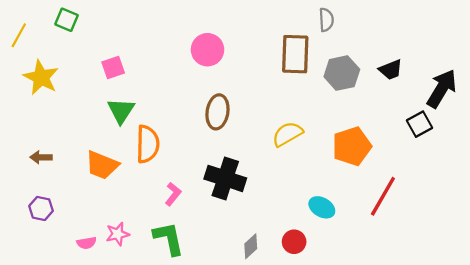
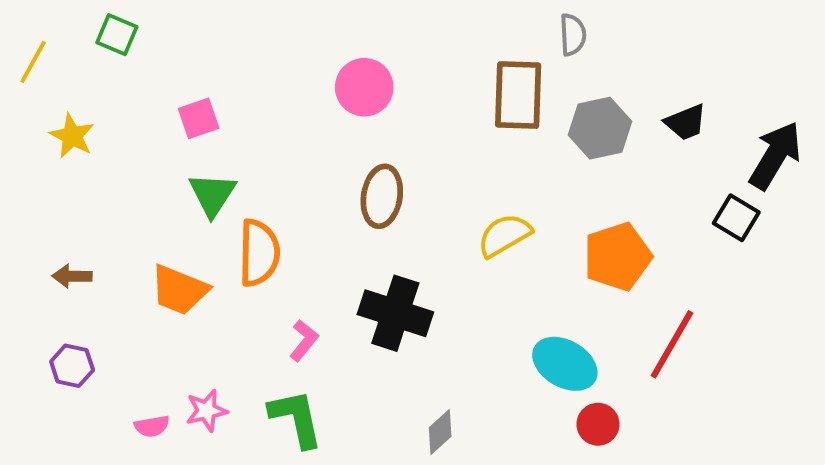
yellow star: (41, 77) -> (72, 136), size x0.7
black square: (420, 124) -> (736, 218), turned -30
cyan ellipse: (322, 207) -> (565, 364), size x1.4
red circle: (294, 242) -> (598, 424), moved

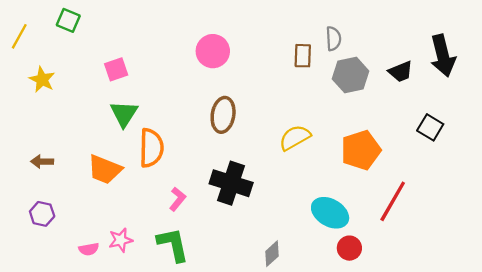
gray semicircle: (573, 35) -> (333, 39), moved
brown rectangle: (518, 95) -> (303, 56), size x0.6
black arrow: (775, 155) -> (443, 56), moved, turned 135
gray diamond: (440, 432) -> (272, 254), moved

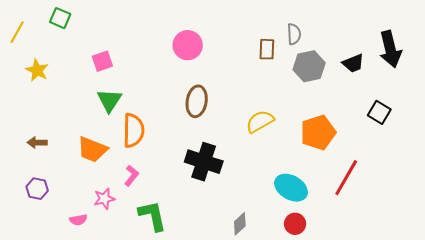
pink L-shape: (178, 199) -> (131, 176), moved
pink star: (121, 240) -> (104, 199), moved
red circle: (349, 248) -> (295, 224), moved

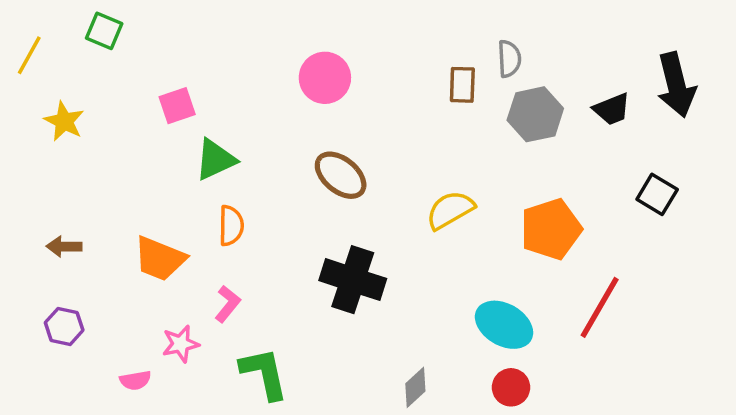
green triangle: (109, 100) -> (215, 160), moved, turned 32
brown ellipse: (197, 101) -> (341, 175), turned -60
orange semicircle: (133, 130) -> (231, 226), size x0.7

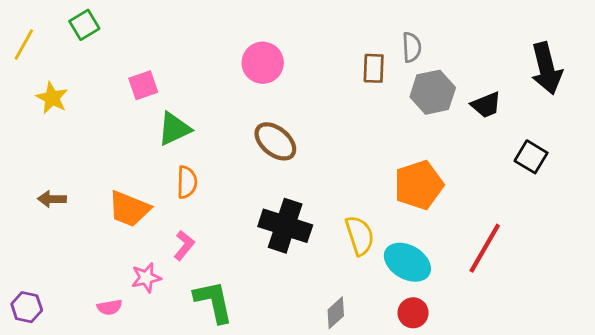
green square: (104, 31) -> (84, 25), turned 36
black trapezoid: (612, 109) -> (486, 105), moved
yellow semicircle: (450, 210) -> (360, 236), moved, turned 102
orange pentagon: (551, 229) -> (419, 185), moved
purple hexagon: (64, 326) -> (27, 307), moved

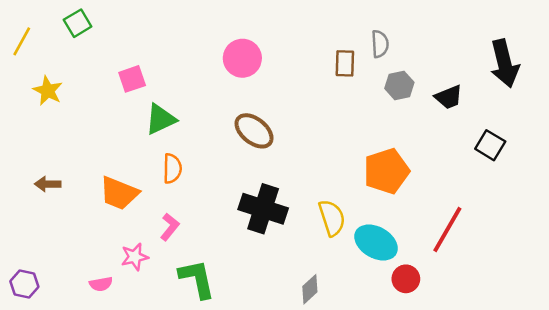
gray hexagon: (433, 92) -> (399, 85), size x0.7
red circle: (413, 313) -> (406, 279), moved

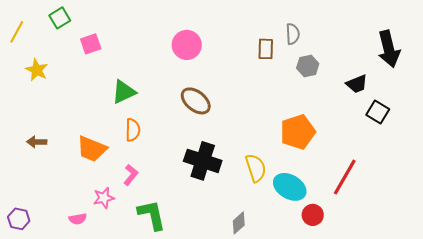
pink square: (132, 79) -> (91, 44), moved
black trapezoid: (449, 97) -> (357, 84), moved

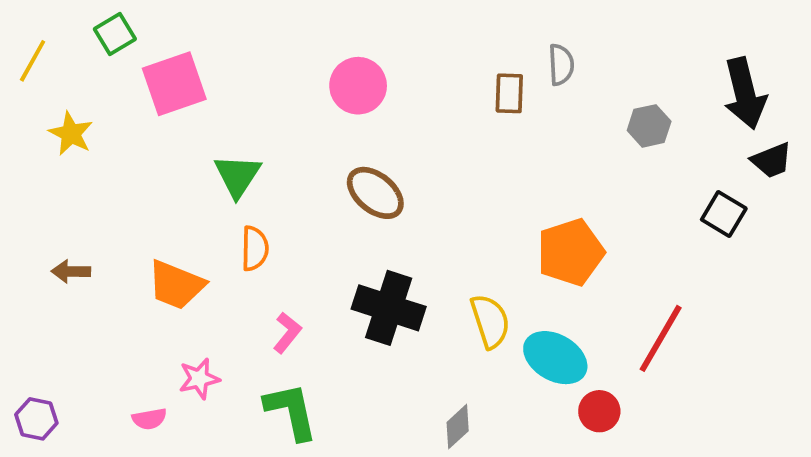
pink square: (91, 44) -> (174, 84), size x1.6
gray hexagon: (308, 66) -> (649, 126), moved
black trapezoid: (357, 84) -> (772, 160), moved
green triangle: (124, 92) -> (237, 176), turned -32
pink L-shape: (131, 175) -> (287, 333), moved

